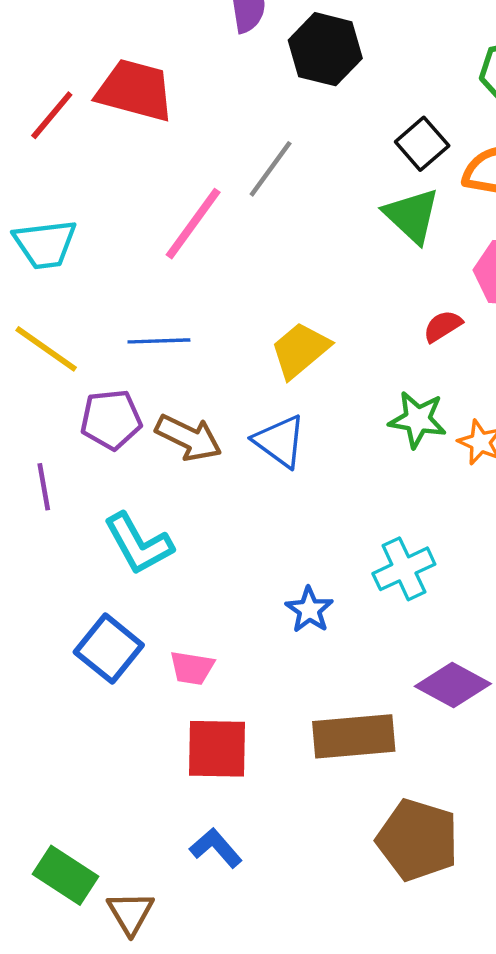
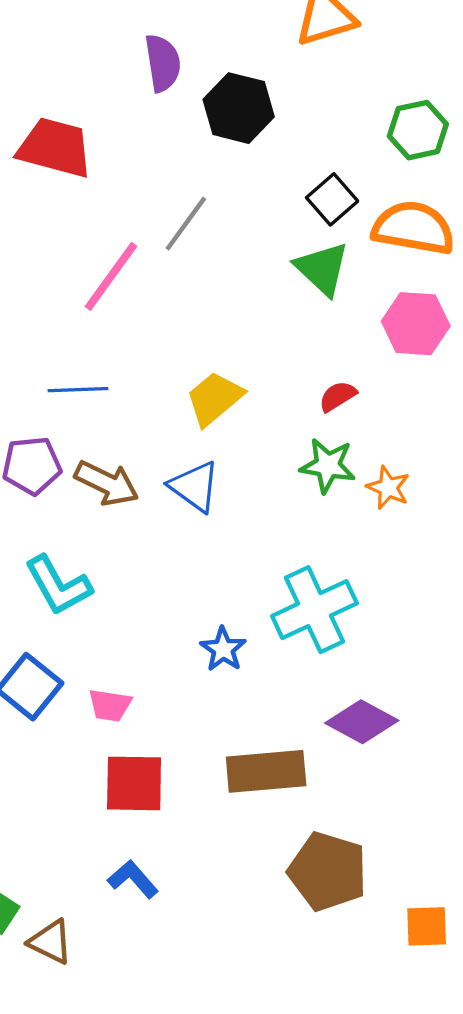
red semicircle: (443, 326) -> (338, 396), moved
cyan cross: (404, 569) -> (314, 610), size x1.4
brown triangle: (130, 913) -> (51, 942), turned -33

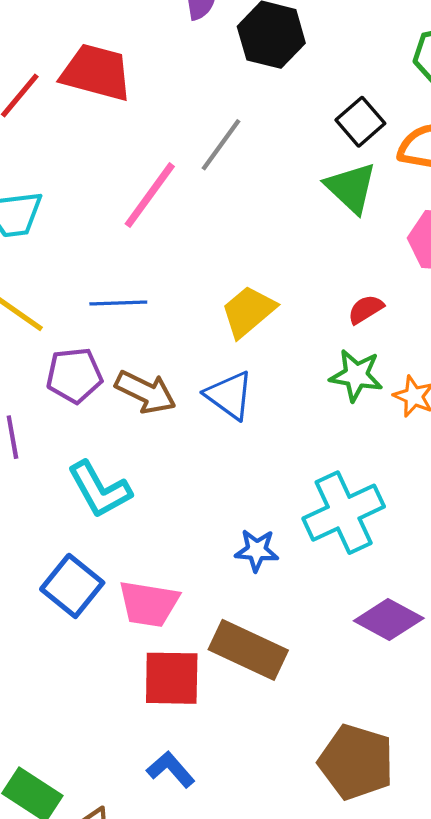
blue star: (223, 649) -> (257, 550), turned -30
pink trapezoid: (110, 705) -> (149, 604), size x1.5
brown rectangle: (266, 771) -> (248, 650), moved, turned 30

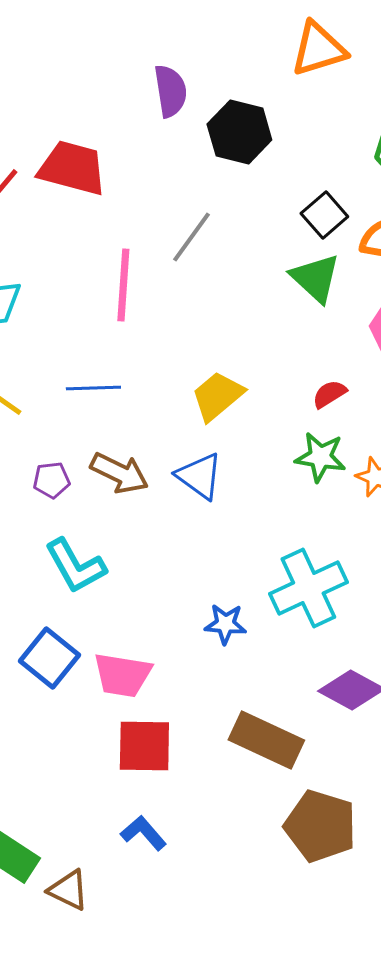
pink line: (150, 195) -> (123, 285), turned -32
purple pentagon: (74, 375) -> (51, 480), moved, size x0.7
brown rectangle: (248, 650) -> (266, 740), moved

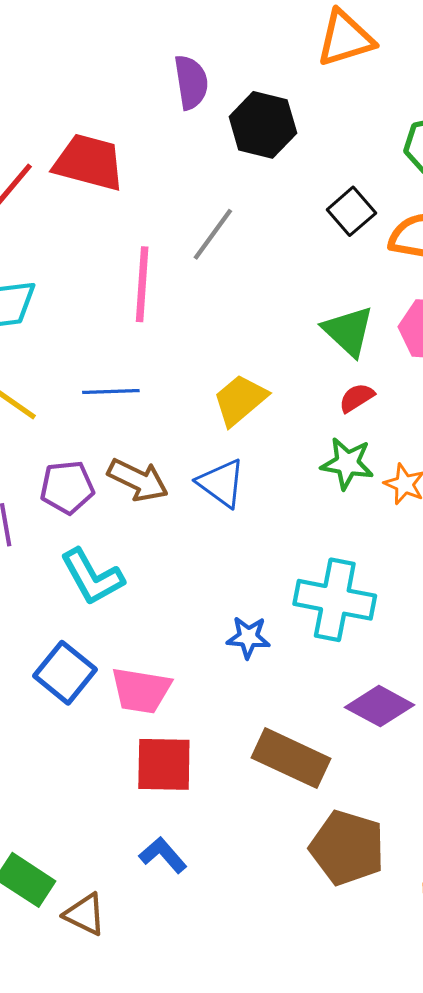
green triangle: (315, 278) -> (348, 331), moved
purple pentagon: (51, 480) -> (67, 487), size x1.4
cyan cross: (308, 588) -> (335, 600), turned 36

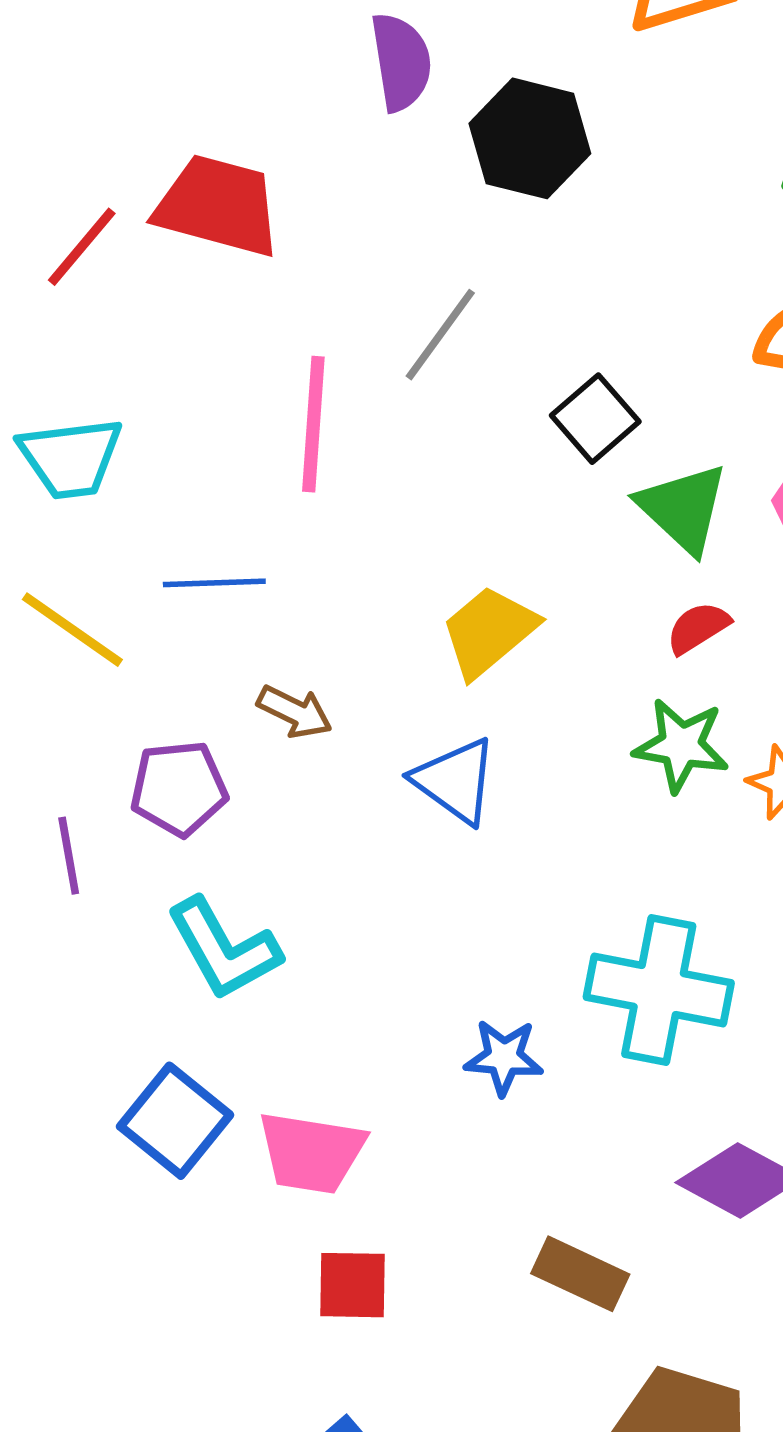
black square: (351, 211) -> (595, 419), moved
blue line: (111, 391) -> (214, 583), moved
brown arrow: (138, 480) -> (295, 712), moved, size x0.7
brown rectangle: (291, 758) -> (580, 1274), size x0.7
red square: (164, 764) -> (352, 1285), size x0.7

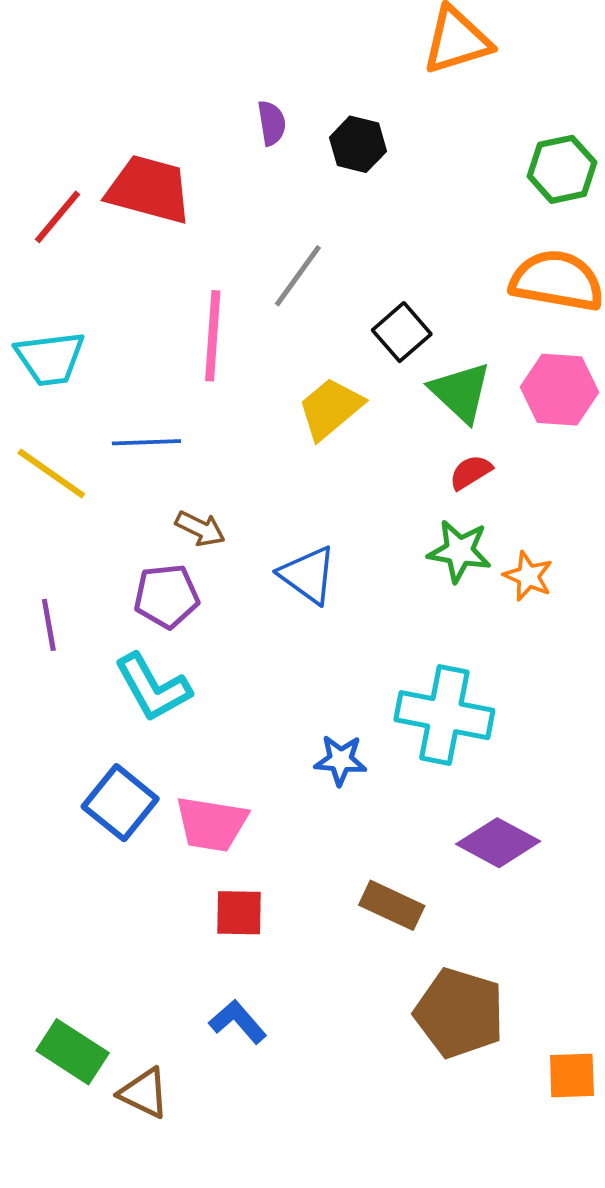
purple semicircle: (401, 62) -> (272, 123), moved, size x0.7
black hexagon: (530, 138) -> (358, 144), size x0.7
yellow trapezoid: (489, 631) -> (330, 408), moved
purple pentagon: (179, 788) -> (166, 596), moved

